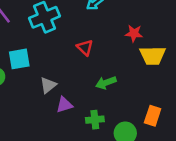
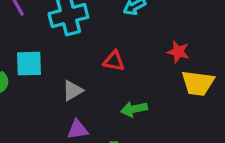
red triangle: (85, 48) -> (114, 61), turned -42
gray triangle: (48, 85) -> (73, 91), moved

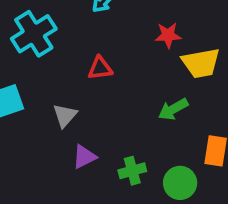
green arrow: (134, 109) -> (173, 109), moved

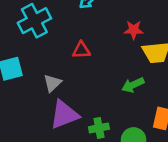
purple triangle: (84, 157) -> (64, 115), size x1.6

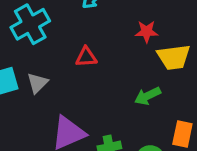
gray triangle: (52, 83) -> (37, 83), moved

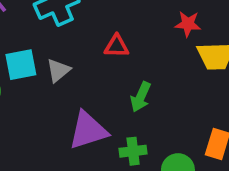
green arrow: (148, 96) -> (141, 97), moved, turned -45

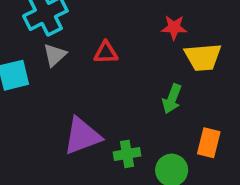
gray triangle: (58, 70) -> (55, 55), moved
green arrow: (141, 97) -> (172, 99), moved

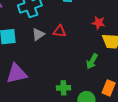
gray triangle: (55, 55) -> (38, 34), moved
purple triangle: (82, 136) -> (17, 74), moved

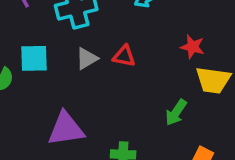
purple triangle: (17, 74) -> (66, 129), moved

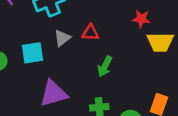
cyan square: (34, 58) -> (32, 53), moved
green arrow: (176, 112) -> (105, 66), moved

